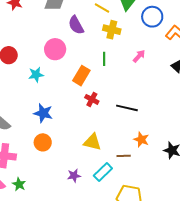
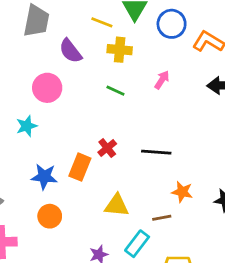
green line: (104, 59) -> (115, 91), turned -56
orange rectangle: (81, 76) -> (80, 167), moved
red cross: (92, 99) -> (107, 148), turned 32

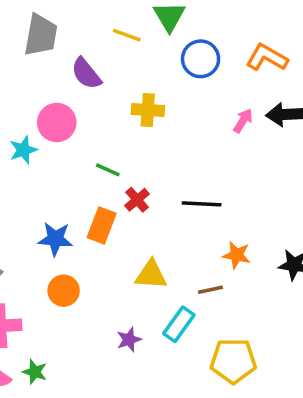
blue circle: (172, 24) -> (201, 59), moved
yellow cross: (120, 50) -> (148, 110), moved
pink arrow: (162, 80) -> (243, 121), moved
green line: (115, 91) -> (108, 170), moved
cyan star: (27, 126) -> (23, 150), moved

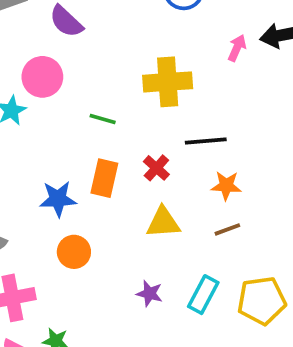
yellow cross: (148, 110) -> (168, 82), moved, size x1.4
red cross: (137, 200) -> (156, 168), moved
orange star: (237, 255) -> (226, 186), moved
cyan rectangle: (179, 324) -> (203, 295), moved
purple star: (129, 340) -> (149, 293), turned -30

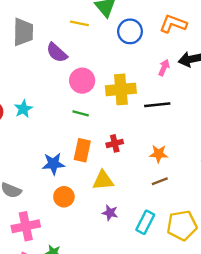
pink circle: (42, 77) -> (82, 81), moved
black line: (206, 141) -> (157, 105), moved
red cross: (156, 168) -> (115, 143), turned 35
yellow triangle: (163, 222) -> (103, 180), moved
purple star: (149, 293) -> (110, 213), moved

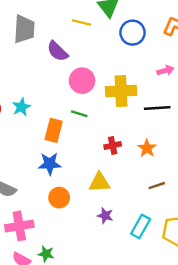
pink arrow: (164, 68) -> (165, 71), turned 49
orange rectangle: (82, 150) -> (54, 130), moved
orange star: (159, 154) -> (147, 148), moved, turned 30

